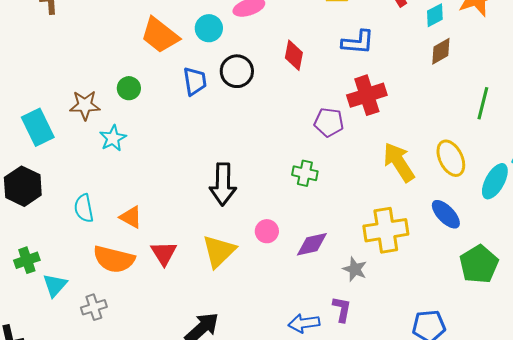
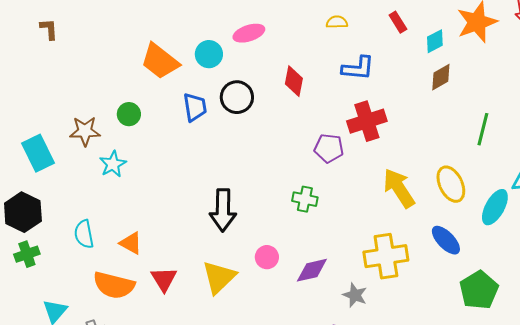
green cross: (27, 260) -> (27, 254), moved

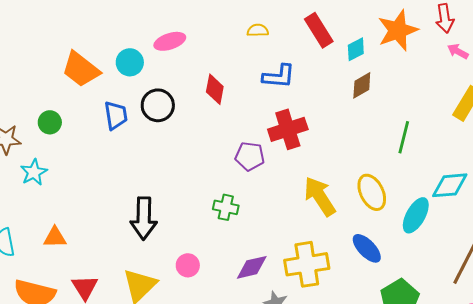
red rectangle: (398, 22) -> (319, 30), size x1.6
orange triangle: (131, 243) -> (55, 237), moved, turned -30
purple diamond: (312, 270) -> (252, 267), moved

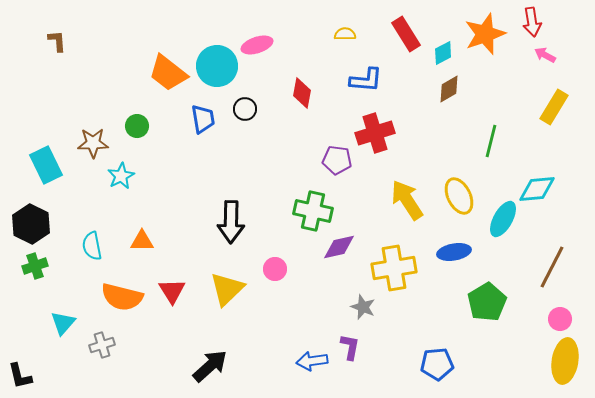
cyan circle: (130, 62) -> (217, 66), size x1.5
black circle: (158, 105) -> (245, 109), size x0.7
green cross: (226, 207) -> (313, 211), size x1.5
blue ellipse: (367, 248) -> (454, 252), turned -56
purple diamond: (252, 267) -> (339, 247), moved

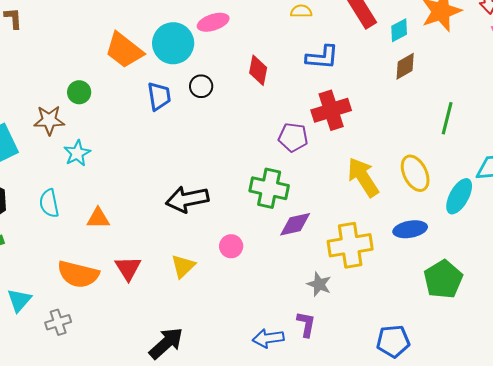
green circle: (137, 126) -> (79, 92), moved
black arrow: (231, 222) -> (187, 199), turned 78
cyan semicircle: (92, 246) -> (49, 203), moved
yellow triangle: (227, 289) -> (183, 266), size x0.7

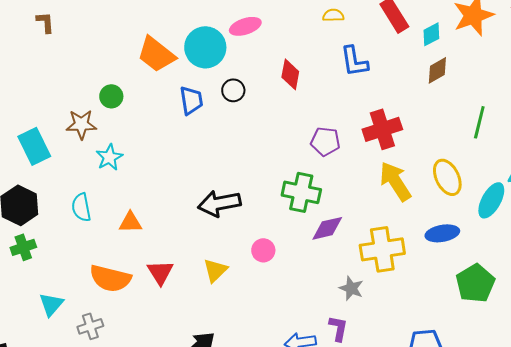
blue L-shape: (322, 57) -> (354, 61), turned 76
red cross: (331, 110) -> (382, 129), moved

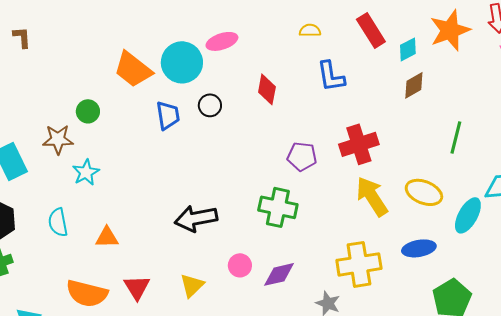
yellow ellipse: (447, 177) -> (424, 192), turned -42
purple diamond: (327, 228) -> (279, 274), moved

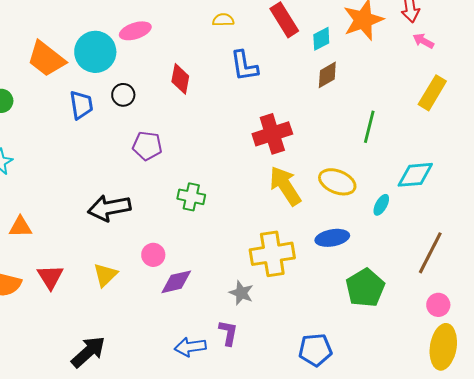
purple pentagon: (302, 156) -> (147, 146), moved
green cross: (278, 207) -> (191, 197), size x0.7
cyan ellipse: (468, 215) -> (381, 205), size x0.6
purple diamond: (279, 274) -> (176, 282), moved

